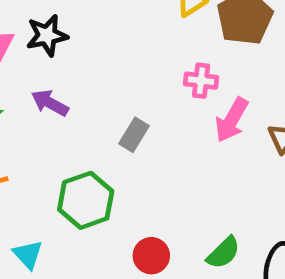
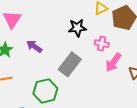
black star: (47, 35) -> (77, 28), moved
gray rectangle: (134, 135) -> (70, 64), size x1.6

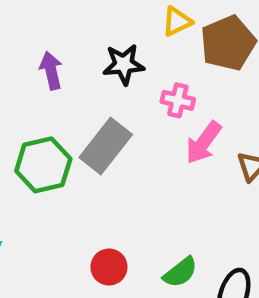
purple arrow: (34, 46) -> (51, 71), moved, turned 42
green hexagon: (45, 91) -> (43, 165), moved

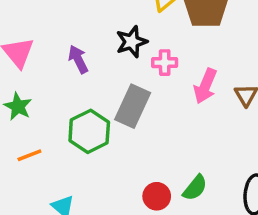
pink cross: (178, 100) -> (165, 63), moved
green semicircle: (180, 272) -> (195, 188), moved

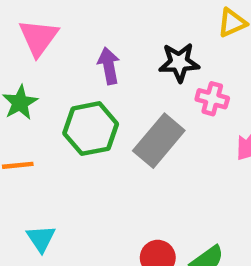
green hexagon: (89, 131) -> (91, 129), moved

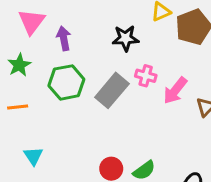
purple arrow: (109, 66) -> (64, 38), moved
pink cross: (212, 99) -> (146, 76), moved

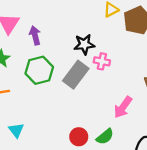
black star: (125, 38) -> (84, 44), moved
pink arrow: (175, 91) -> (123, 107), moved

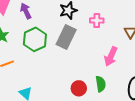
pink cross: (102, 61) -> (97, 20), moved
green semicircle: (105, 137) -> (101, 84), turned -49

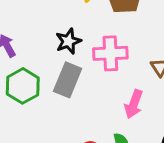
pink cross: (97, 20) -> (110, 53), size x1.6

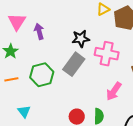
green hexagon: (23, 86) -> (42, 75), moved

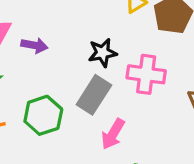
purple arrow: (39, 31) -> (34, 45), turned 119
pink arrow: (114, 91) -> (113, 134), moved

